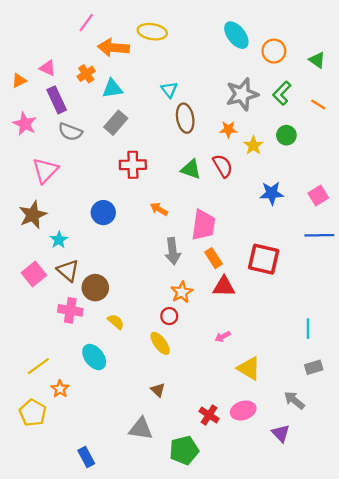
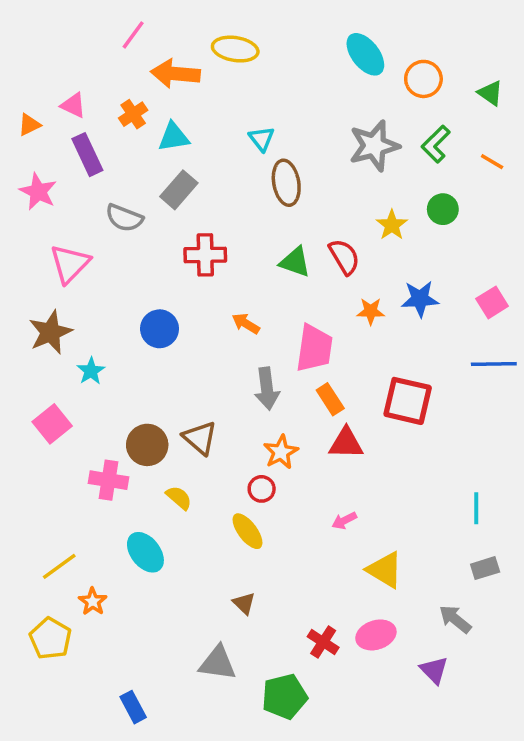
orange star: (228, 130) -> (371, 311), moved
gray semicircle: (70, 132) -> (124, 218), moved
brown triangle: (68, 271) -> (200, 438), moved

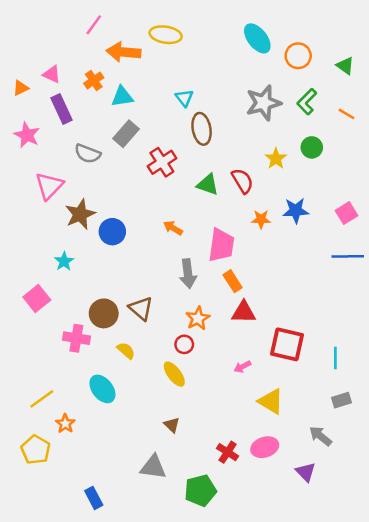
red cross: (205, 255) -> (162, 162), moved, turned -32
brown star: (50, 332) -> (80, 214), moved
red square: (408, 401) -> (287, 344), moved

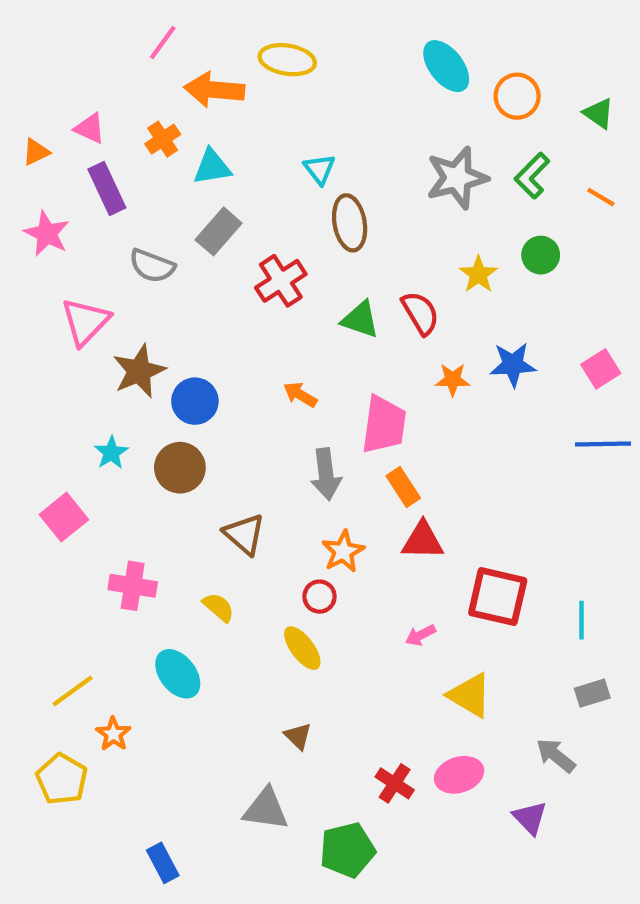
brown circle: (104, 313) -> (180, 468), moved

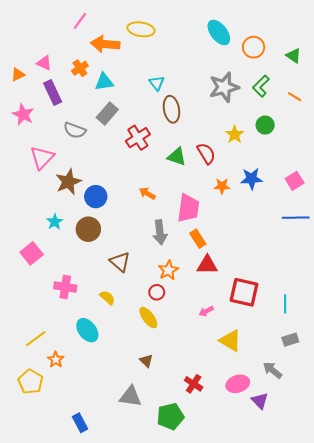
pink ellipse: (459, 775) -> (238, 384), moved

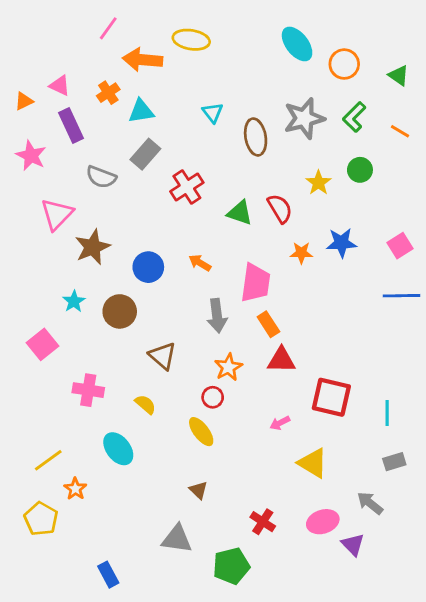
brown ellipse: (171, 109) -> (256, 137), moved
blue circle: (96, 197) -> (148, 267), moved

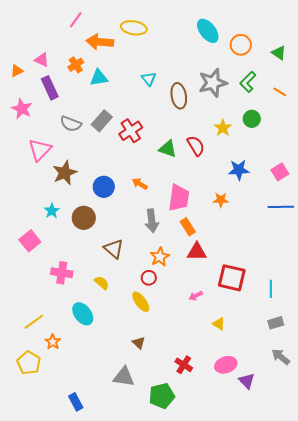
gray rectangle: (145, 154) -> (102, 121), moved
orange star: (301, 253) -> (221, 200), moved
yellow triangle: (313, 463) -> (219, 324), size x0.6
gray arrow: (370, 503) -> (281, 357), moved

